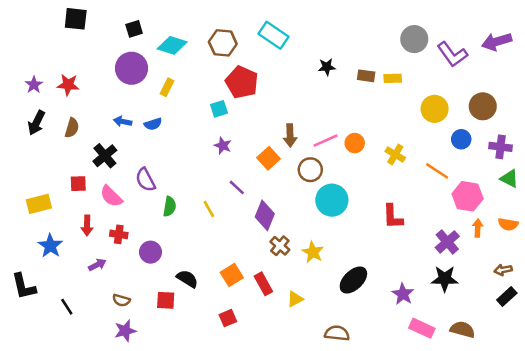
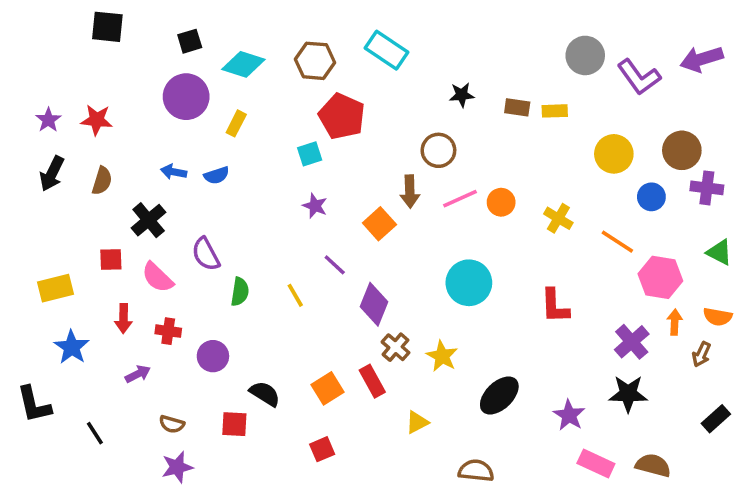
purple cross: (501, 147) -> (707, 188), moved
brown circle: (310, 170) -> (438, 150), moved
brown arrow: (503, 270) -> (702, 354), moved, turned -54
red rectangle: (263, 284) -> (372, 381), moved

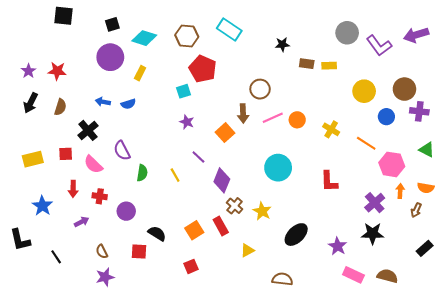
black star: (462, 95) -> (282, 44), moved
yellow rectangle: (55, 288) -> (33, 159), moved
brown semicircle: (172, 424) -> (102, 252), turned 48

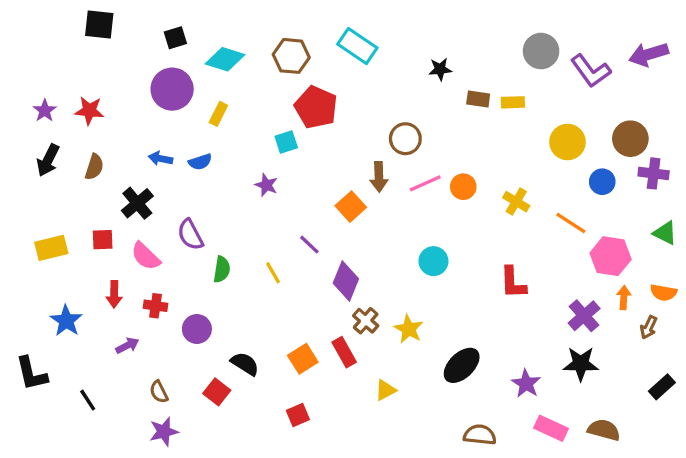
purple star: (187, 122) -> (266, 185), moved
cyan circle: (278, 168) -> (433, 261), size x0.7
red square: (139, 252) -> (217, 392), turned 35
brown semicircle: (282, 279) -> (480, 435), moved

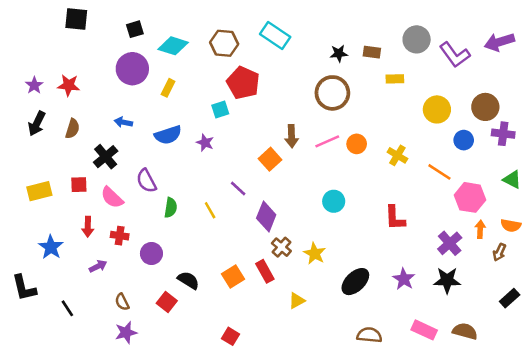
brown rectangle: (478, 99) -> (372, 52), moved
brown circle: (405, 139) -> (332, 93), moved, size x1.4
blue semicircle: (200, 162) -> (168, 135), moved, size x1.5
purple star: (526, 384) -> (404, 279), moved
red square: (298, 415) -> (230, 336), moved, turned -36

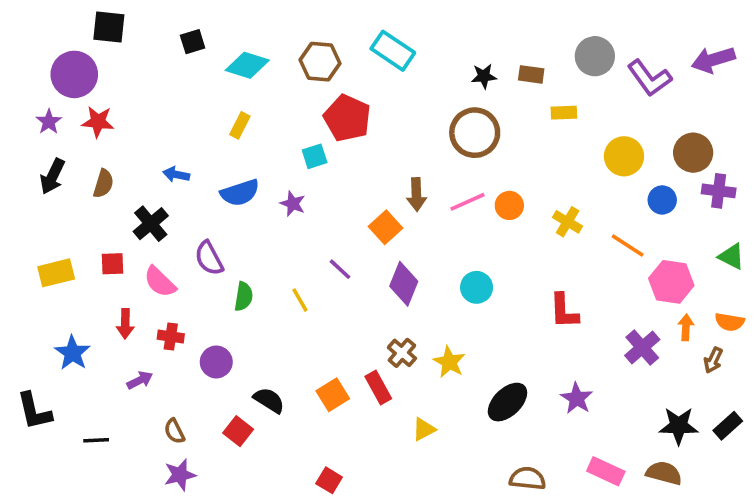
purple circle: (132, 69) -> (74, 74), moved
purple diamond: (266, 217) -> (404, 284), moved
black star: (447, 280) -> (679, 426), moved
black line: (67, 308) -> (96, 440), turned -60

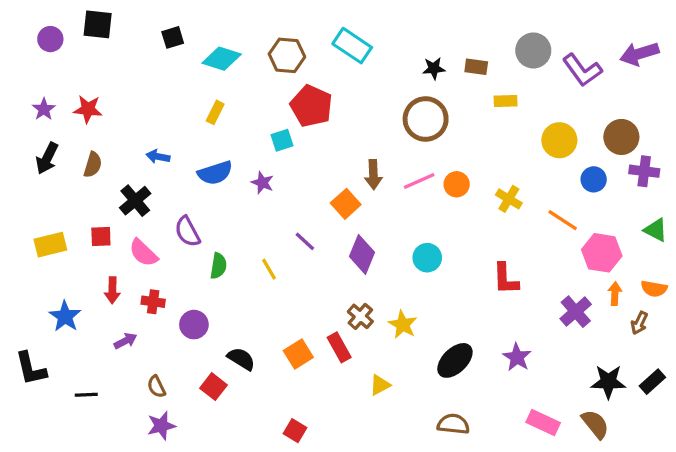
purple circle: (74, 74) -> (50, 39), moved, size x0.6
brown semicircle: (664, 473) -> (595, 424), turned 36
brown semicircle: (528, 478) -> (453, 424), moved

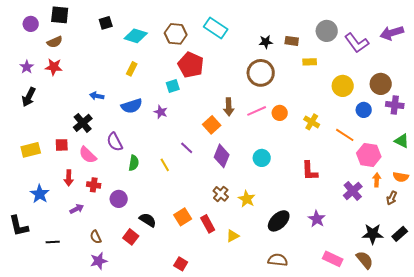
brown semicircle: (93, 165) -> (55, 42), moved, turned 49
red rectangle: (339, 347) -> (208, 224), moved

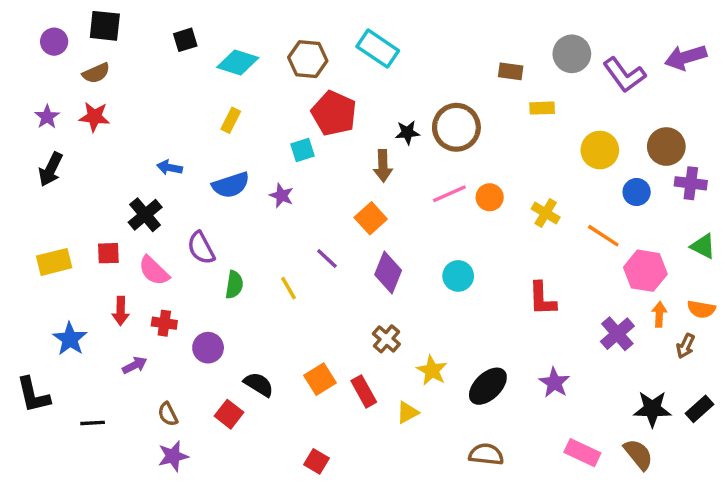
black star: (266, 42) -> (407, 133), moved
brown arrow: (229, 107) -> (383, 166), moved
yellow star: (247, 199) -> (432, 370), moved

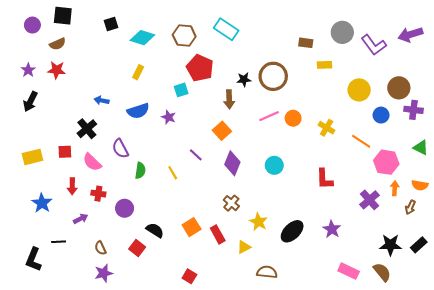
black L-shape: (33, 395) -> (33, 260), moved, turned 35
black line: (93, 423) -> (59, 242), moved
brown semicircle: (486, 454) -> (267, 272), moved

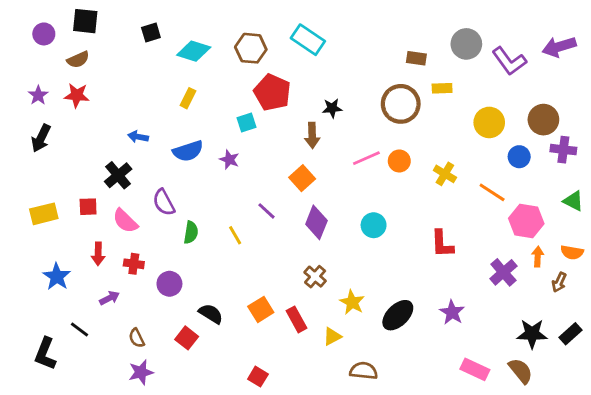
brown circle: (273, 76) -> (401, 104), moved
black line: (59, 242) -> (80, 329), turned 40

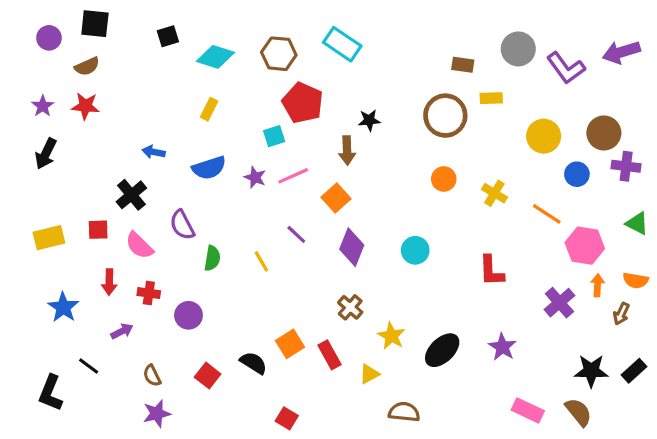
pink line: (366, 158) -> (293, 176), moved
black semicircle: (211, 314) -> (253, 363), moved

